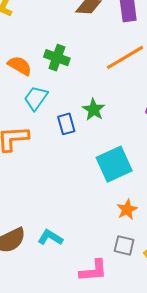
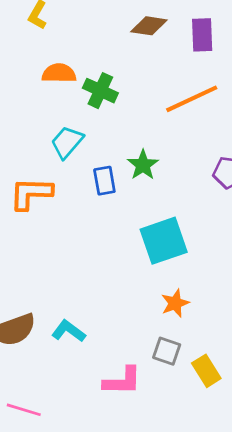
orange semicircle: (20, 66) -> (59, 73), moved, turned -35

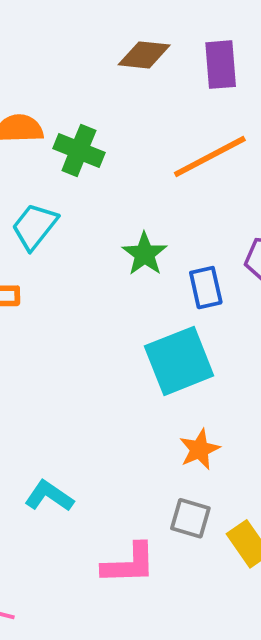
blue rectangle: (104, 181) -> (206, 288), moved

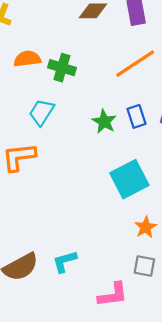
blue rectangle: (206, 288) -> (136, 116), moved
cyan L-shape: (49, 496) -> (65, 261), turned -44

